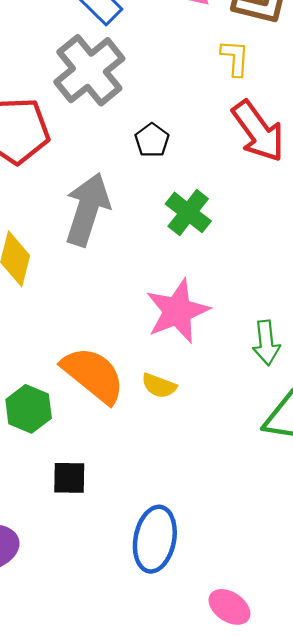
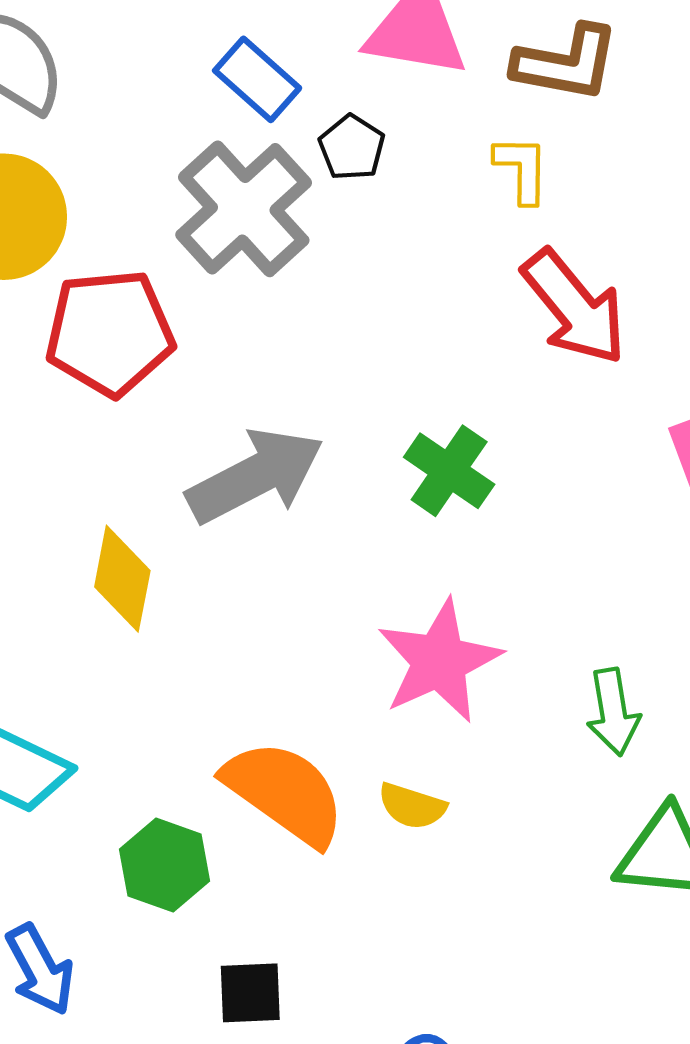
black pentagon: (152, 140) -> (352, 148), moved
gray arrow: (87, 209) -> (255, 476), turned 48

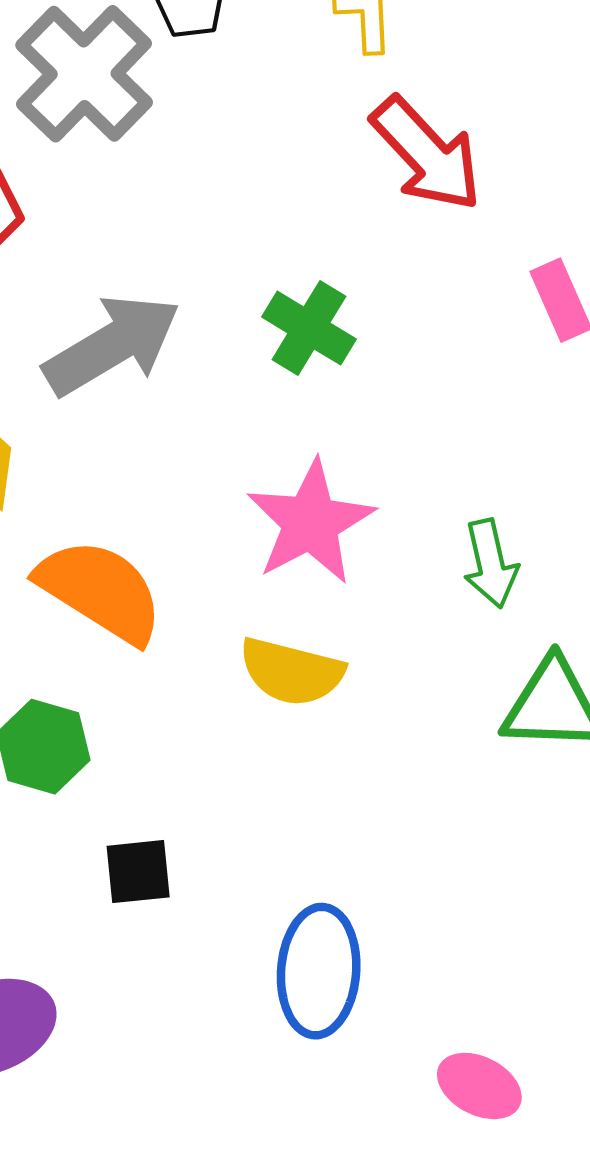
orange semicircle: (285, 793) -> (100, 591), moved
yellow semicircle: (412, 806) -> (292, 672), size x1.5

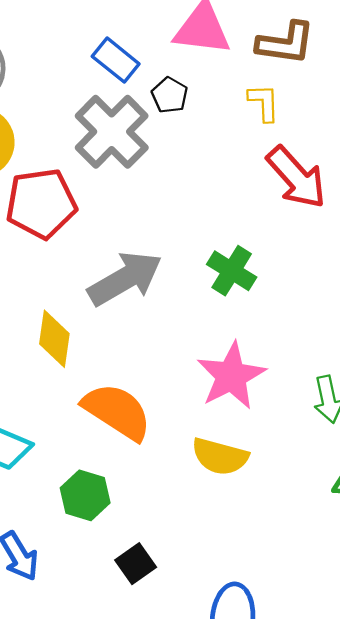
black square: (138, 872) -> (136, 564), turned -30

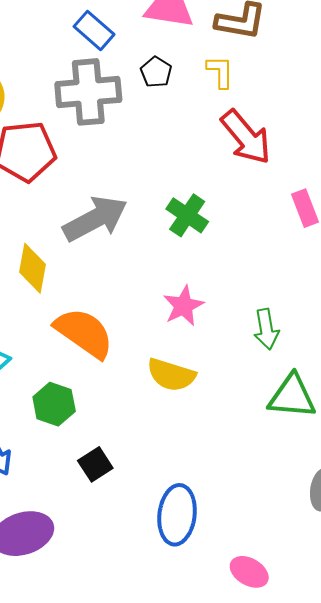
black pentagon: (170, 95) -> (156, 72), moved
gray cross: (112, 132) -> (88, 92), turned 38
pink star: (231, 376) -> (183, 306), size x0.7

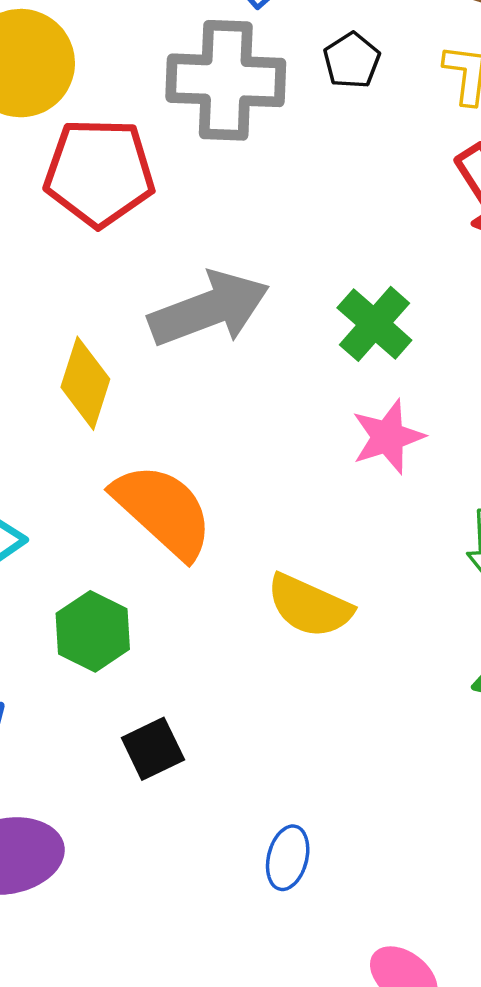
pink star: (183, 306) -> (388, 437), moved
blue ellipse: (177, 515) -> (288, 858), size x0.6

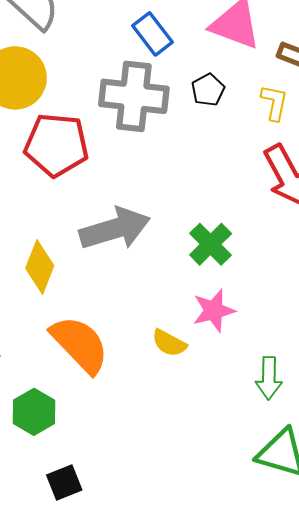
yellow semicircle: (309, 606) -> (169, 343), moved, size x0.7

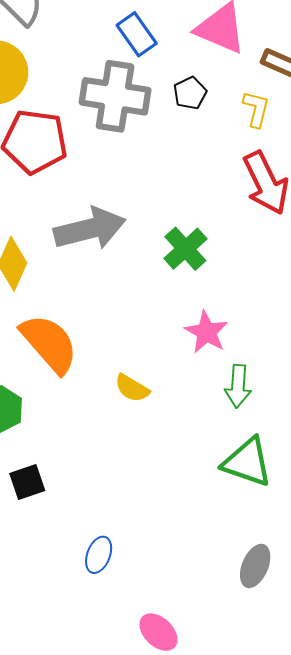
pink star: (214, 311) -> (206, 332), moved, turned -30
yellow semicircle: (169, 343) -> (132, 388), moved

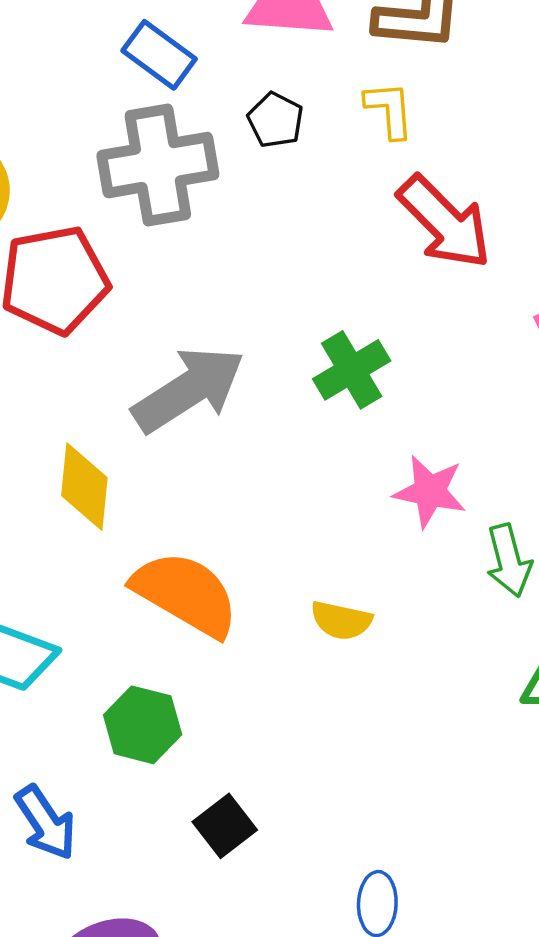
green cross: (185, 249) -> (352, 370), turned 30

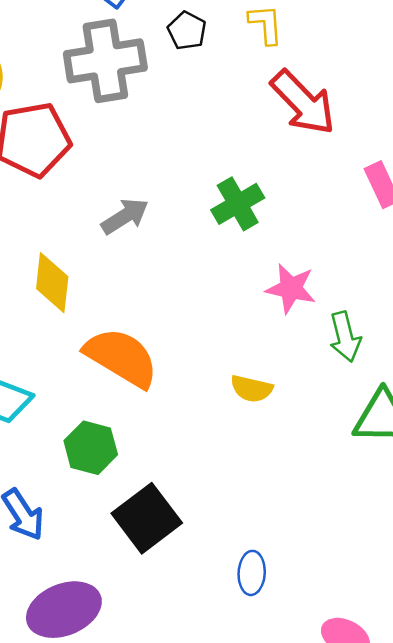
gray arrow: (189, 389) -> (125, 216), size x0.6
yellow semicircle: (341, 620) -> (252, 389), moved
black square: (225, 826) -> (147, 518), size x1.6

